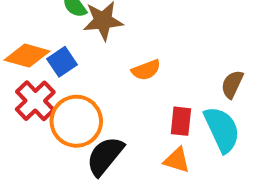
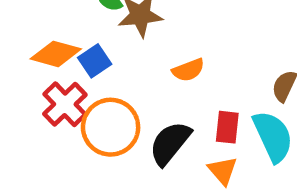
black semicircle: (105, 156) -> (170, 143), moved
orange triangle: (177, 160) -> (223, 171), turned 32

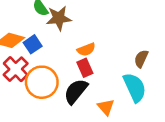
red rectangle: (227, 127) -> (85, 68), moved, turned -30

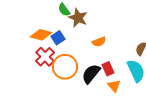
brown star: (59, 18) -> (78, 18), turned 30
red rectangle: (85, 68) -> (108, 69), moved

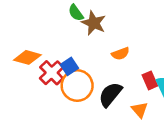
orange diamond: (41, 35) -> (27, 57), moved
blue square: (58, 38) -> (69, 66), moved
red rectangle: (108, 69) -> (150, 80), moved

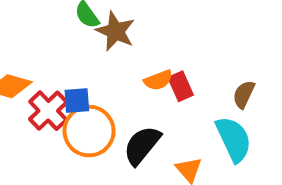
blue square: (69, 66) -> (77, 101), turned 30
red rectangle: (150, 80) -> (181, 86), moved

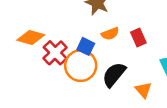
orange semicircle: (158, 80) -> (110, 34), moved
blue square: (77, 101) -> (86, 46), moved, turned 30

